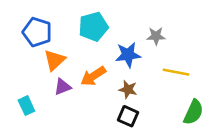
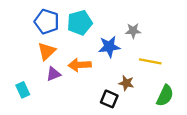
blue pentagon: (37, 32) -> (47, 22), moved
orange arrow: (93, 76) -> (80, 65), turned 30
brown star: (128, 89) -> (126, 83), moved

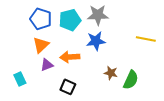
gray star: (133, 31) -> (98, 15), moved, size x1.5
yellow line: (150, 61) -> (146, 39), moved
green semicircle: (165, 96) -> (131, 80), moved
black square: (109, 99) -> (68, 87), moved

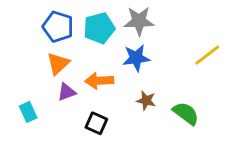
yellow line: (146, 39) -> (207, 55), turned -48
brown star: (111, 73) -> (146, 101), moved
green semicircle: (131, 80) -> (186, 113), turned -78

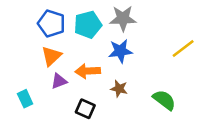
brown star: (146, 101) -> (119, 89), moved

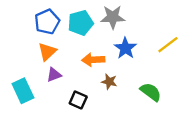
blue pentagon: (51, 23) -> (47, 22), turned 30
blue star: (120, 51) -> (125, 48), moved, turned -30
orange arrow: (88, 71) -> (93, 60), moved
cyan rectangle: (25, 99) -> (23, 91), size x1.5

